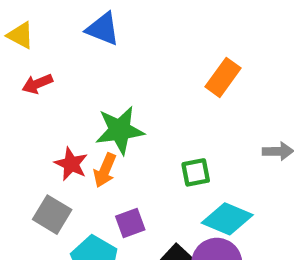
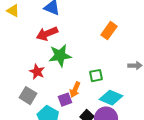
red arrow: (37, 84) -> (47, 34), moved, size x1.5
orange arrow: (105, 170) -> (75, 90), moved

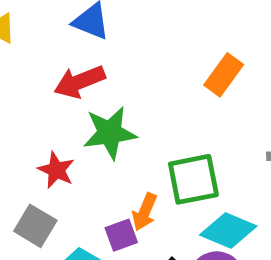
green square: (96, 76) -> (193, 179), size x1.6

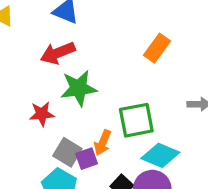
red star: (56, 170) -> (42, 114), turned -30
gray square: (35, 226) -> (67, 152), moved

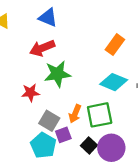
green square: (136, 120) -> (100, 115), moved
cyan diamond: (160, 155) -> (114, 82), moved
purple square: (87, 159) -> (63, 135), moved

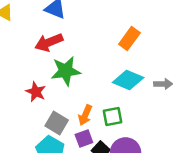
red star: (30, 93) -> (36, 92), turned 30
green square: (100, 115) -> (113, 116), size x0.7
purple square: (63, 135) -> (84, 139), moved

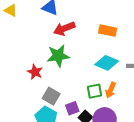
orange rectangle: (129, 38) -> (108, 31), turned 66
red arrow: (49, 42) -> (64, 29), moved
orange arrow: (85, 115) -> (111, 90), moved

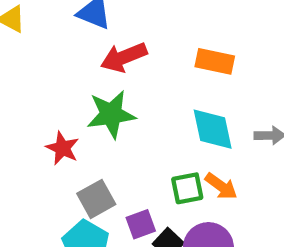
cyan diamond: (107, 63) -> (213, 129), turned 55
orange arrow: (111, 90) -> (221, 186), turned -77
gray square: (51, 96) -> (96, 199), turned 30

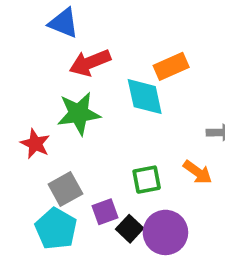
orange rectangle: (215, 61) -> (171, 66), turned -36
cyan diamond: (213, 129) -> (145, 97), moved
orange arrow: (221, 186) -> (198, 172), moved

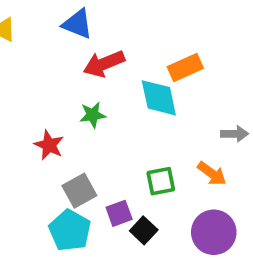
green star: (79, 114) -> (93, 115), size x0.6
purple circle: (165, 232) -> (214, 232), moved

